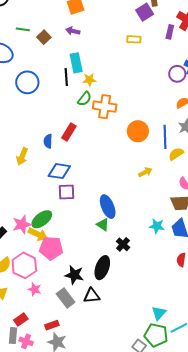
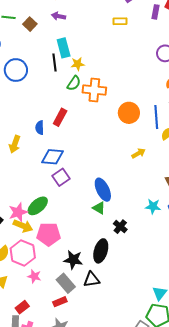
purple square: (66, 192) -> (61, 177), turned -30
yellow arrow: (38, 234) -> (23, 226), moved
red rectangle: (52, 325) -> (60, 302), moved

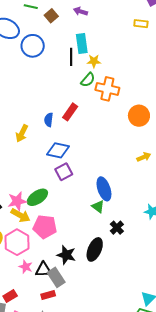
blue circle: (16, 70) -> (33, 46), moved
black triangle: (92, 280) -> (44, 270), moved

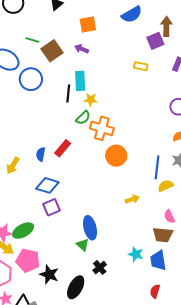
brown square: (51, 16) -> (52, 51), size x1.5
orange circle: (139, 116) -> (116, 156), moved
black star: (66, 255) -> (49, 275), moved

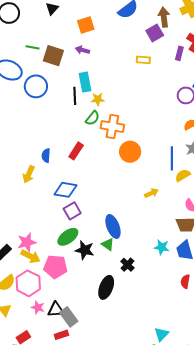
brown square: (52, 51) -> (53, 56), turned -30
blue semicircle: (41, 154) -> (46, 156), moved
green ellipse: (23, 231) -> (68, 237), moved
black star: (49, 275) -> (85, 250), moved

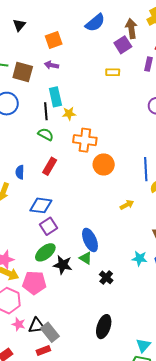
green semicircle: (92, 118) -> (46, 134), moved, turned -98
black ellipse: (106, 287) -> (104, 327), moved

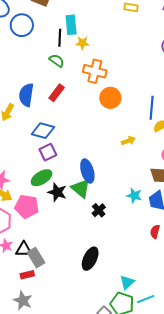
blue semicircle: (20, 172) -> (26, 95), size x1.6
green triangle: (86, 258) -> (81, 188), size x1.5

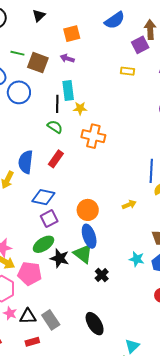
orange circle: (110, 98) -> (88, 210), moved
gray rectangle: (36, 258) -> (51, 320), moved
black ellipse: (90, 259) -> (95, 324), turned -55

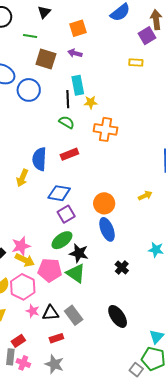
green line: (17, 53) -> (30, 36), moved
red rectangle: (56, 159) -> (69, 154), turned 36
green triangle: (83, 254) -> (76, 273), moved

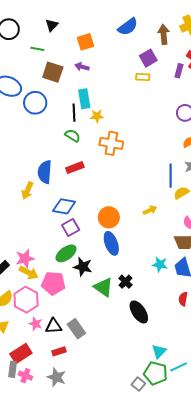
purple square: (147, 36) -> (148, 58), moved
green triangle: (76, 273) -> (103, 287), moved
black ellipse: (118, 316) -> (139, 312), moved
red rectangle: (18, 341) -> (21, 354), size x1.5

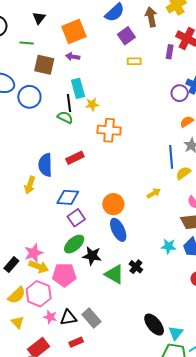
orange square: (85, 42) -> (74, 32), size x1.4
purple square: (148, 58) -> (126, 36), moved
green semicircle: (73, 136) -> (65, 117), moved
black ellipse: (139, 312) -> (154, 325), moved

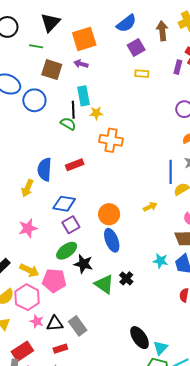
black triangle: (39, 18) -> (50, 22), size x1.5
pink star: (34, 253) -> (28, 228), moved

